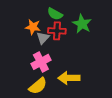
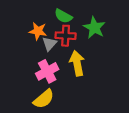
yellow arrow: (69, 78) -> (77, 63), moved, turned 80

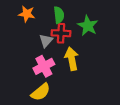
green semicircle: (63, 16) -> (59, 15), turned -126
orange star: (38, 31) -> (27, 14), moved

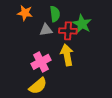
red cross: (61, 33) -> (68, 31), moved
gray triangle: (46, 41) -> (46, 30), moved, turned 40

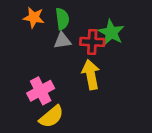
green semicircle: (55, 14) -> (62, 19), moved
pink cross: (41, 62) -> (41, 91), moved

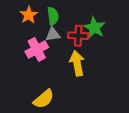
orange star: (34, 18) -> (29, 15), turned 30
pink cross: (41, 91) -> (37, 49), moved

